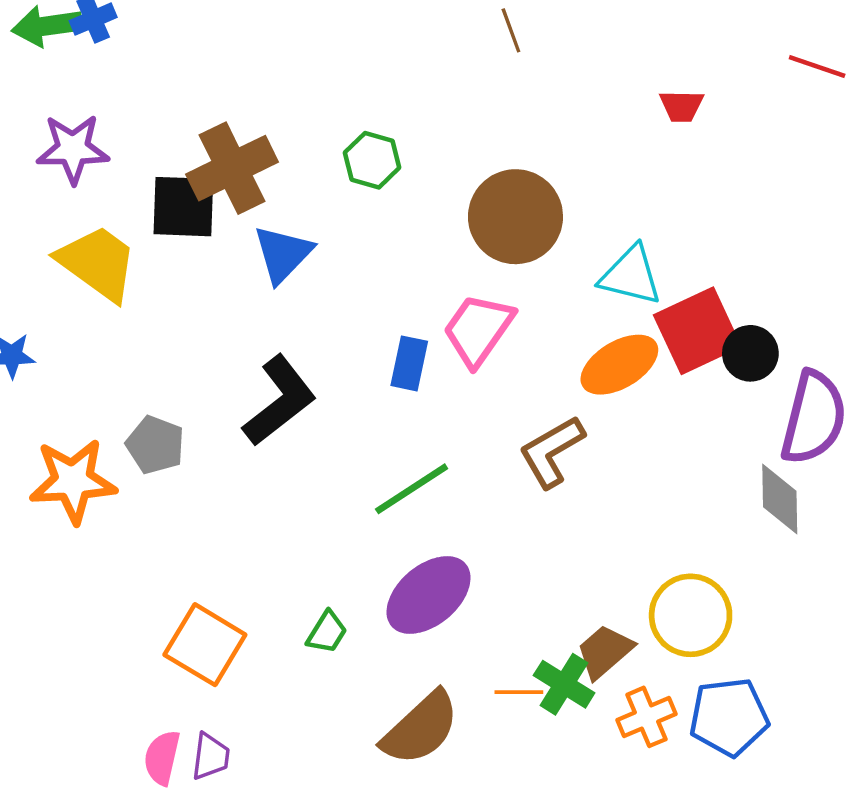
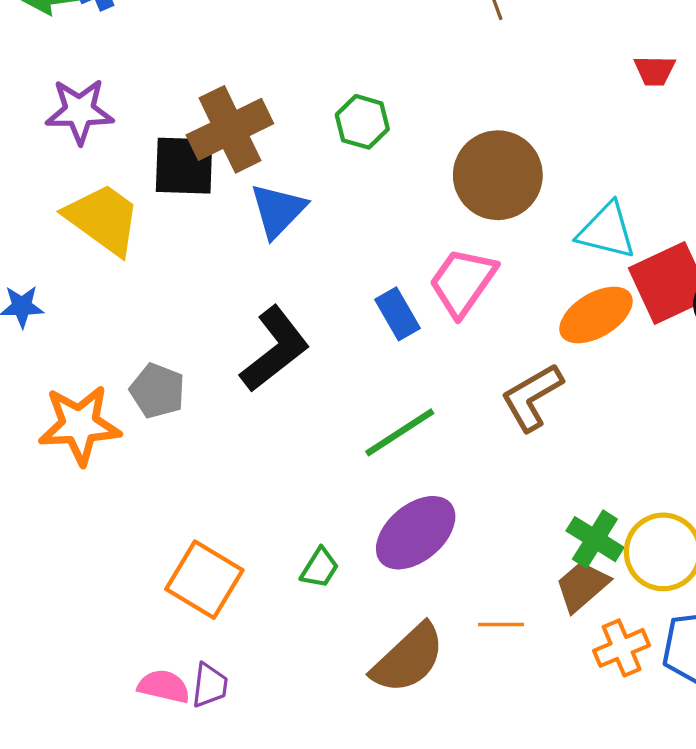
blue rectangle: (409, 363) -> (398, 314), turned -42
green cross: (564, 684) -> (595, 539), moved
pink semicircle: (162, 758) -> (164, 686), turned 90

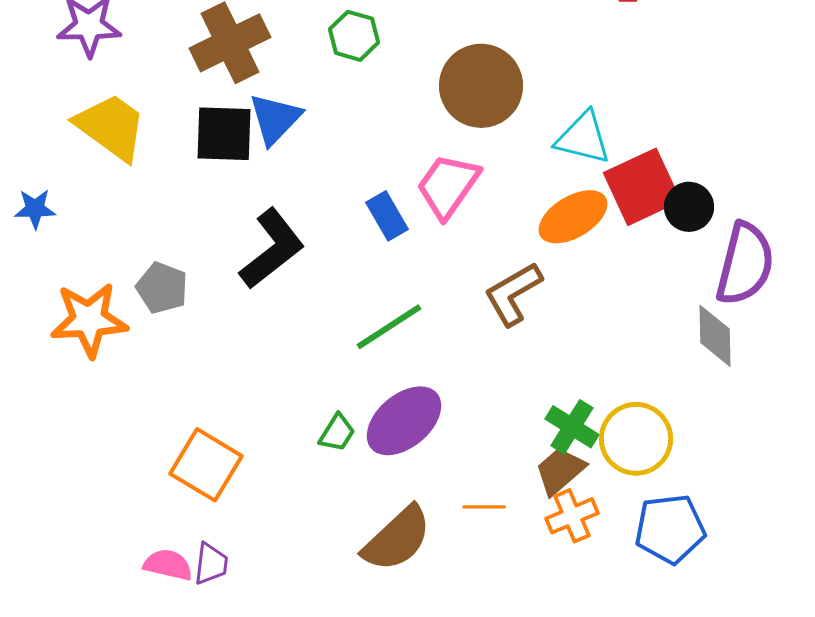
black square: (184, 166) -> (224, 134), moved
green trapezoid: (320, 568) -> (337, 433), moved
orange cross: (622, 648) -> (572, 516), moved

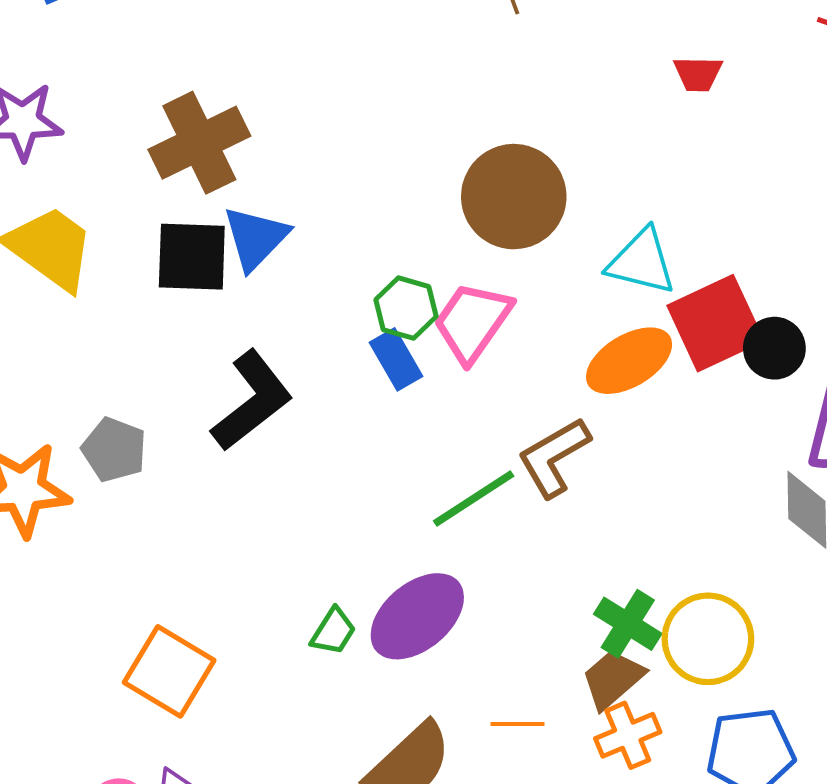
green hexagon: (354, 36) -> (406, 308), moved
green line: (389, 327) -> (474, 499), moved

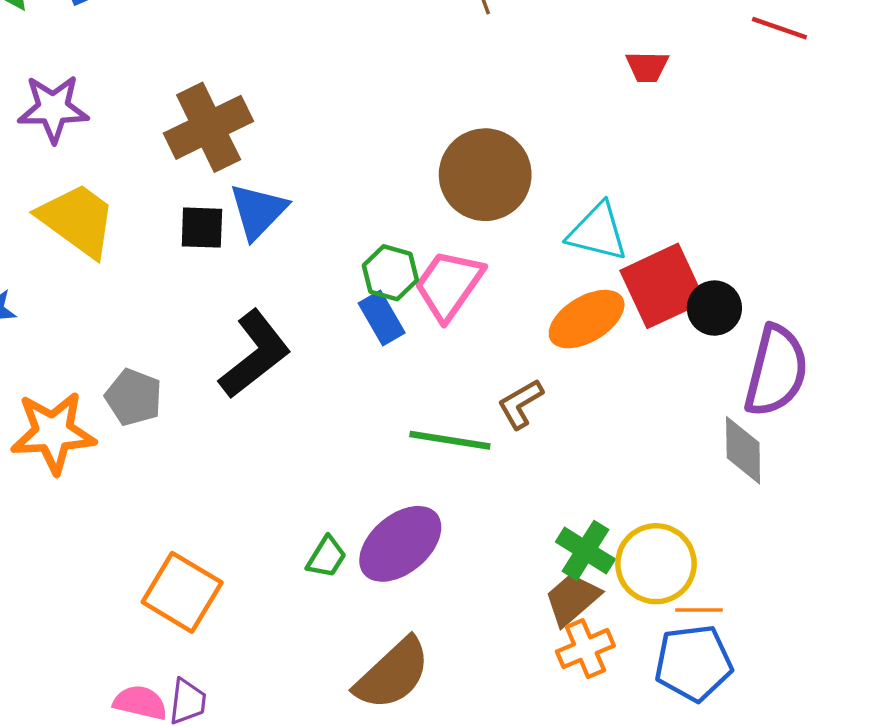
black square: (192, 257) -> (202, 228), size x0.7
brown L-shape: (554, 457) -> (520, 404), size x0.7
green line: (474, 499) -> (450, 440), turned 42
orange line: (518, 724) -> (699, 610), moved

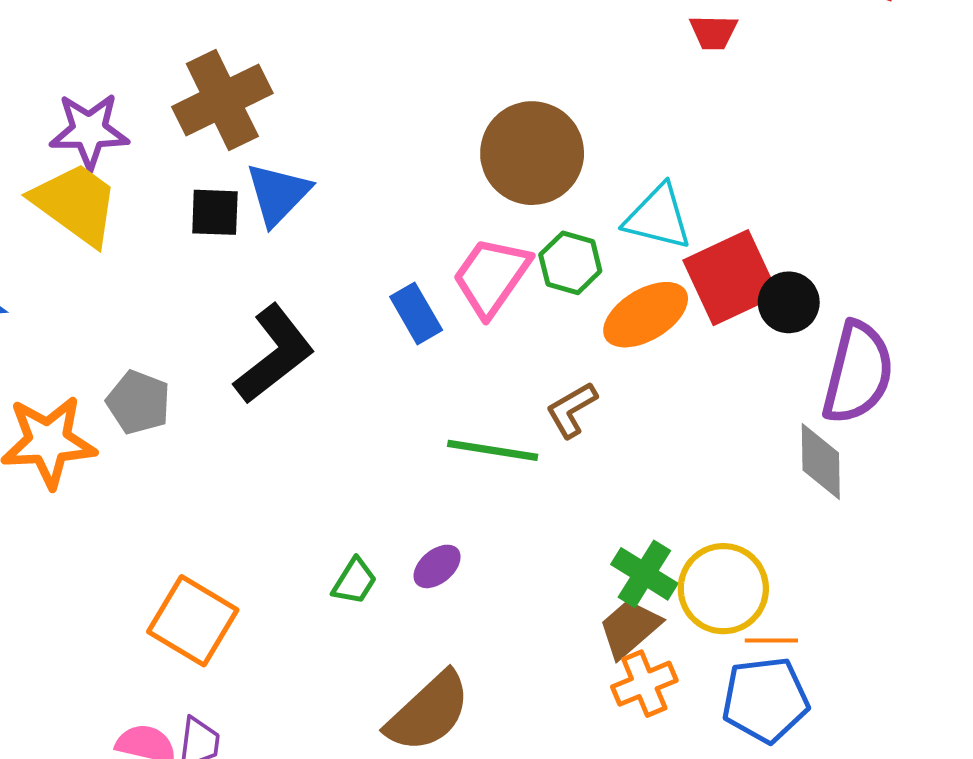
purple star: (53, 109) -> (89, 131), moved
green hexagon: (390, 273) -> (570, 263), moved
purple ellipse: (400, 544) -> (437, 566), size x0.5

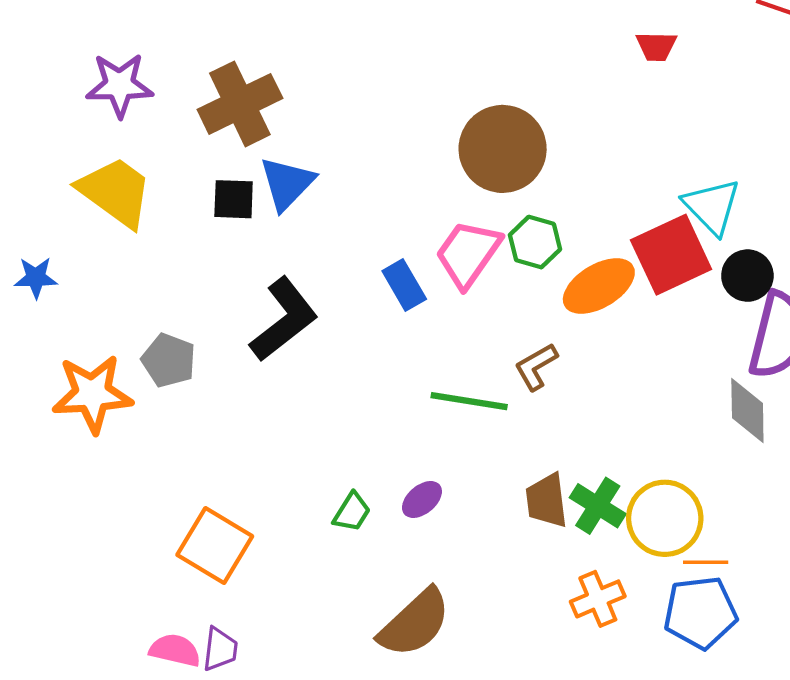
purple star: (89, 131) -> (120, 85), moved
cyan triangle: (658, 217) -> (712, 206), moved, turned 32
black circle: (789, 302) -> (747, 276), moved
brown trapezoid: (630, 628) -> (547, 501), moved, turned -56

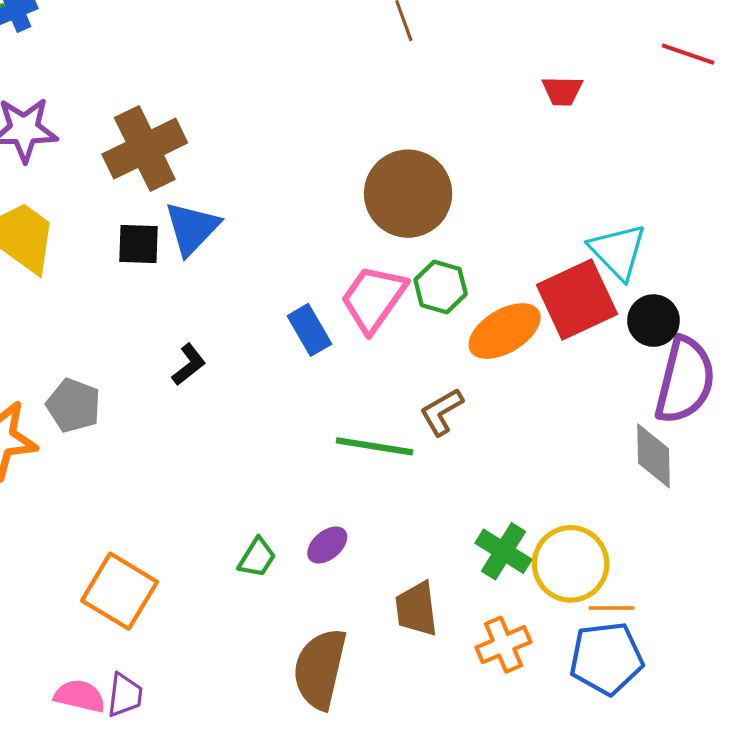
black L-shape: (284, 319) -> (189, 365), size x0.5
brown trapezoid: (547, 501) -> (416, 609), moved
brown semicircle: (415, 623) -> (320, 669), turned 146

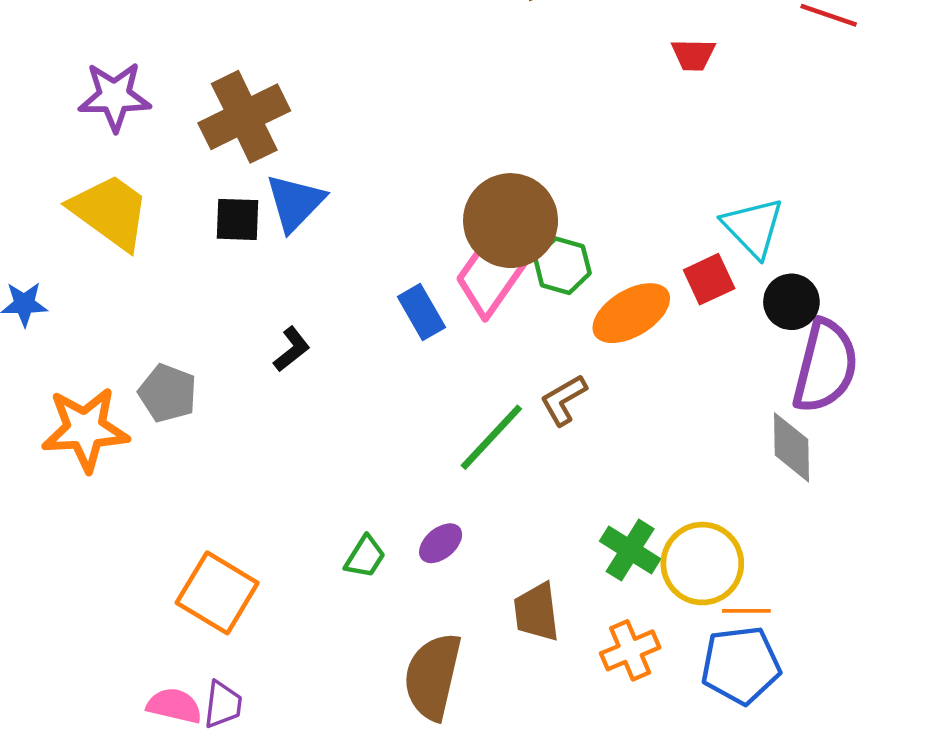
brown circle: (408, 194) -> (511, 221), moved
red square: (577, 300) -> (709, 279), size x0.6
green line: (374, 446) -> (491, 437), turned -56

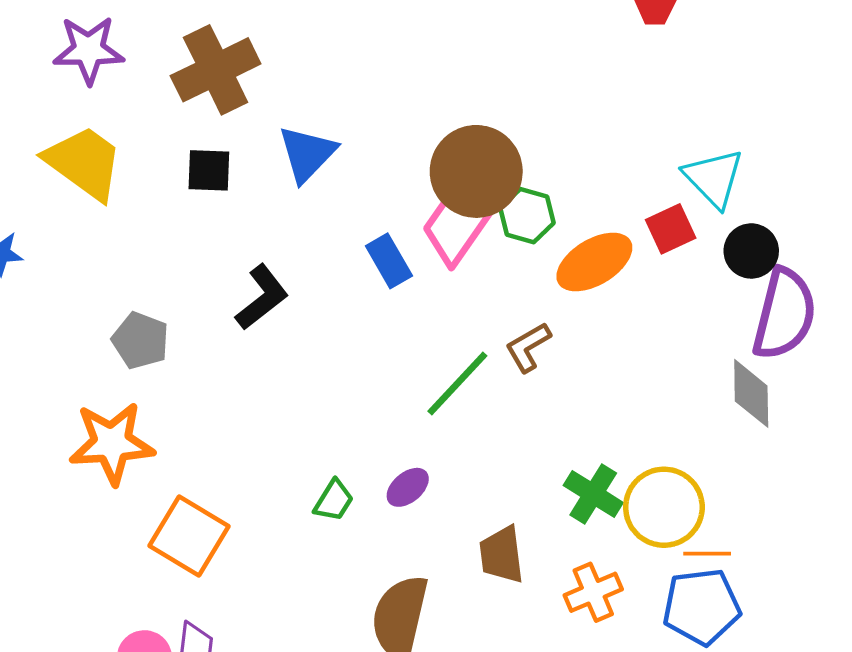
blue triangle: (295, 203) -> (307, 154), moved
black L-shape: (292, 349) -> (262, 297), size x1.5
orange star: (85, 429) -> (112, 443), moved

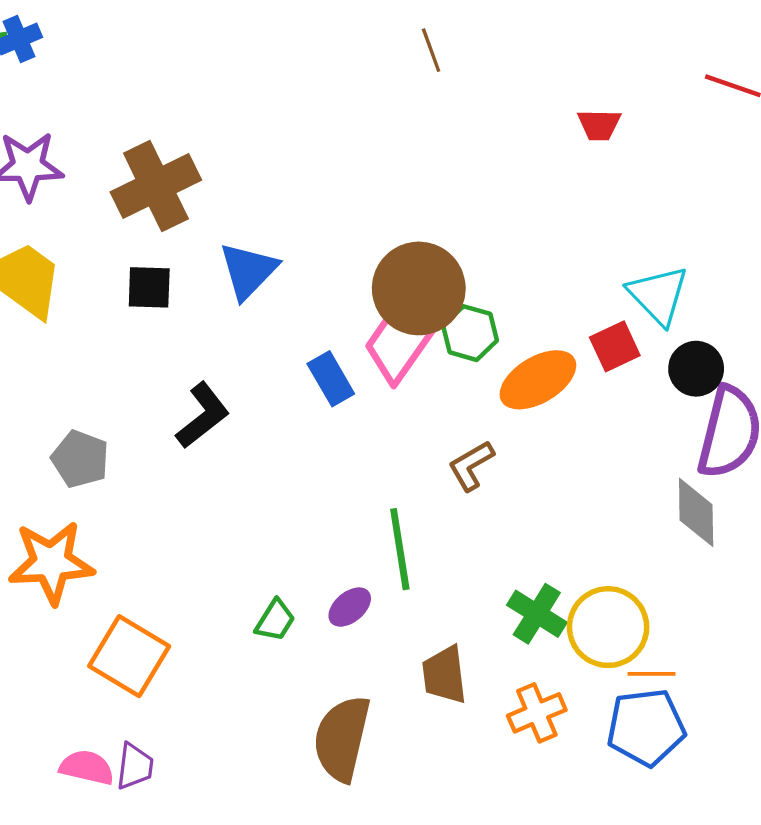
green line: (457, 384) -> (400, 549), moved, turned -52

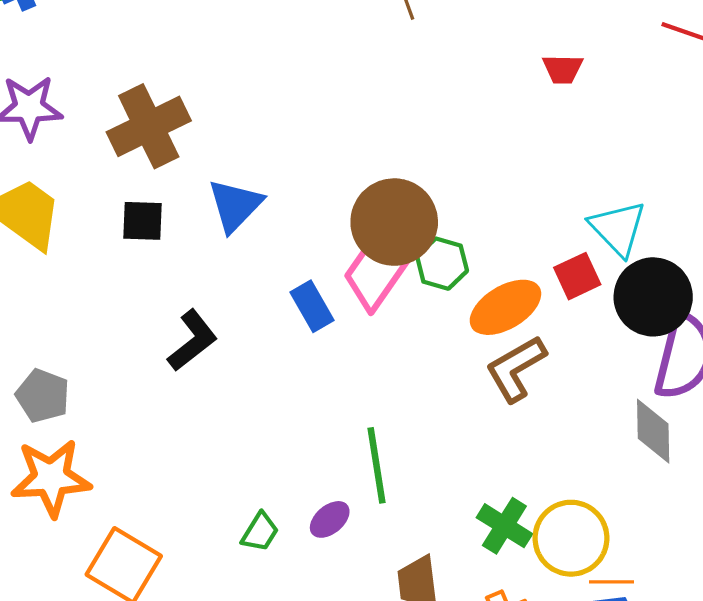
black circle: (696, 369) -> (653, 297), size x1.5
gray pentagon: (80, 459) -> (43, 396), moved
brown L-shape: (471, 466) -> (516, 369), moved, size x1.4

